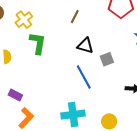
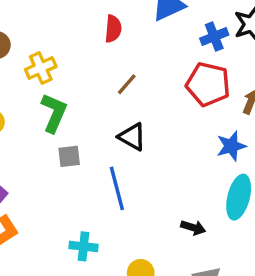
gray square: (107, 59) -> (69, 156), moved
cyan cross: (73, 115) -> (84, 246), size x0.7

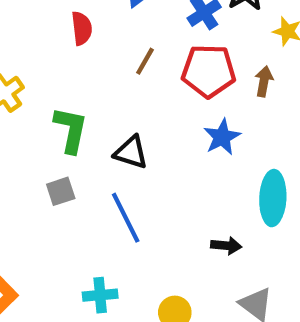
brown line: (127, 84) -> (145, 61), moved
green L-shape: (54, 113) -> (71, 130), moved
blue star: (231, 146) -> (222, 137), moved

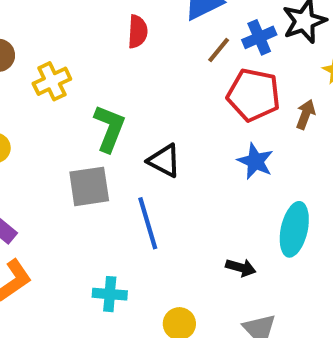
brown line: (145, 61) -> (219, 50), moved
blue star: (222, 137) -> (255, 161), turned -30
gray square: (61, 191) -> (89, 186), size x1.5

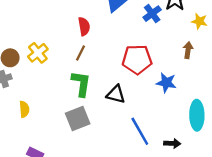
brown line: (219, 50) -> (81, 53), moved
yellow cross: (52, 81) -> (38, 53), moved
red pentagon: (254, 95) -> (137, 59), moved
blue line: (148, 223) -> (140, 131), moved

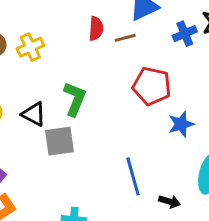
brown line: (81, 53) -> (125, 38), moved, turned 35
blue star: (166, 83) -> (181, 124), turned 30
black triangle: (116, 94) -> (34, 114), moved

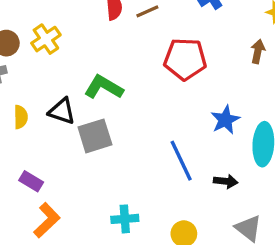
green L-shape: (75, 99) -> (104, 87), turned -72
blue star: (181, 124) -> (225, 120), moved

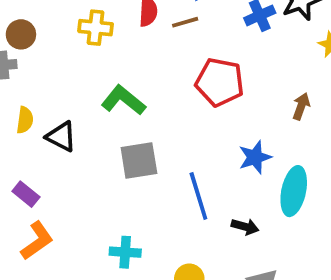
yellow cross: (46, 39) -> (96, 28), moved, turned 32
brown arrow: (258, 51) -> (301, 106), moved
black triangle: (62, 111) -> (61, 137), moved
gray square: (95, 136) -> (139, 160), moved

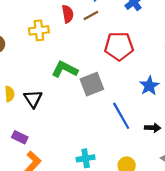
black triangle: (61, 137) -> (33, 99), turned 42
gray square: (139, 160) -> (92, 84), moved

